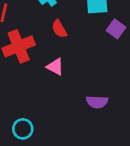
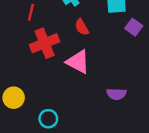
pink triangle: (55, 67) -> (78, 62), size x1.5

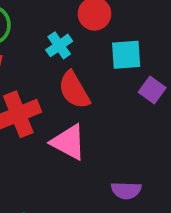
red semicircle: (82, 27) -> (74, 90), size x1.5

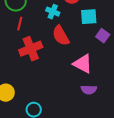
cyan cross: (59, 45) -> (53, 12), turned -32
pink triangle: (68, 142) -> (83, 64), moved

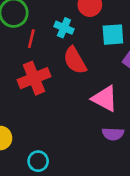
red line: (20, 24) -> (31, 39), moved

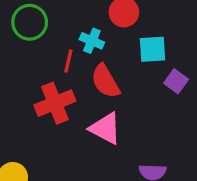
red line: (31, 39) -> (68, 61), moved
pink triangle: (105, 99) -> (105, 128), moved

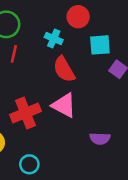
red line: (68, 61) -> (14, 54), moved
red cross: (55, 103) -> (25, 113), moved

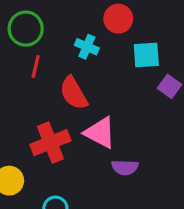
red semicircle: (64, 69) -> (74, 93), moved
purple semicircle: (100, 139) -> (125, 167), moved

